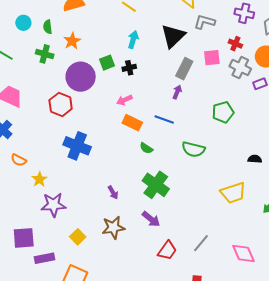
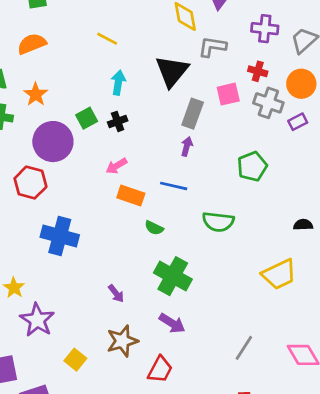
purple star: (53, 205) -> (37, 320), turned -30
red trapezoid: (167, 250) -> (160, 370), moved

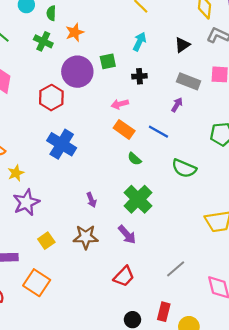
black triangle: (172, 71) -> (182, 45), size x0.6
gray rectangle: (193, 114) -> (189, 81), turned 75
black cross: (118, 121) -> (139, 76), moved
red trapezoid: (160, 370) -> (124, 276), moved

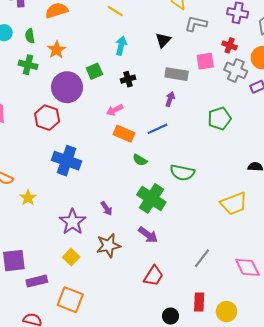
blue line: (158, 132) -> (158, 129), turned -42
green semicircle: (184, 168) -> (182, 173), moved
purple star: (26, 202) -> (72, 222), moved

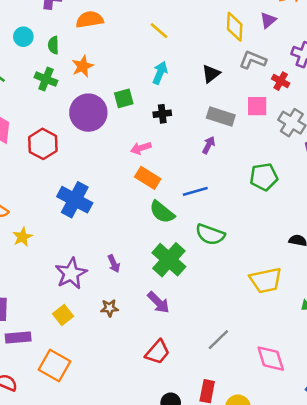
red cross: (230, 45) -> (281, 81), moved
red hexagon: (47, 118) -> (43, 144), moved
blue line: (158, 129) -> (195, 191), moved
green semicircle: (140, 160) -> (162, 212), size x1.5
brown star: (108, 246) -> (109, 308), size x0.6

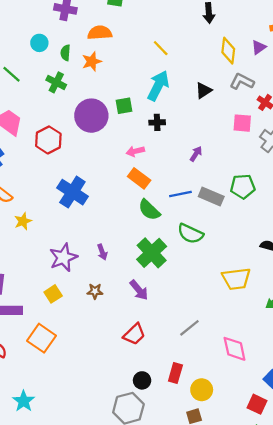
orange star: (83, 66) -> (92, 61), moved
cyan arrow: (160, 73) -> (158, 86), size x1.5
gray rectangle: (221, 117) -> (211, 197), moved

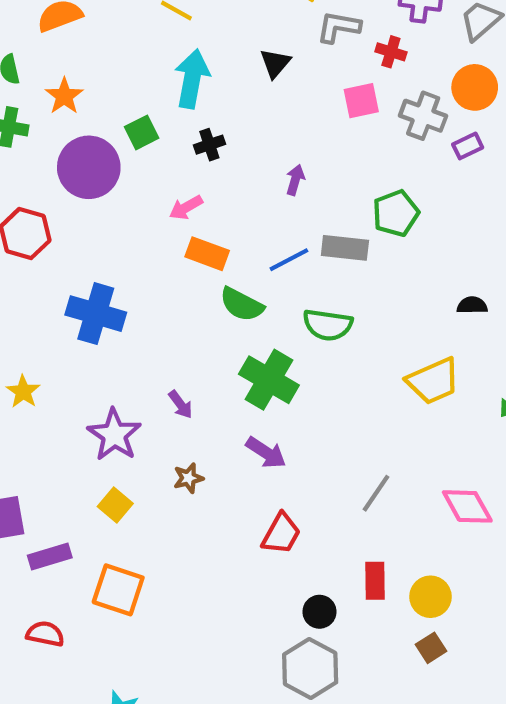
orange star: (92, 61) -> (64, 96), moved

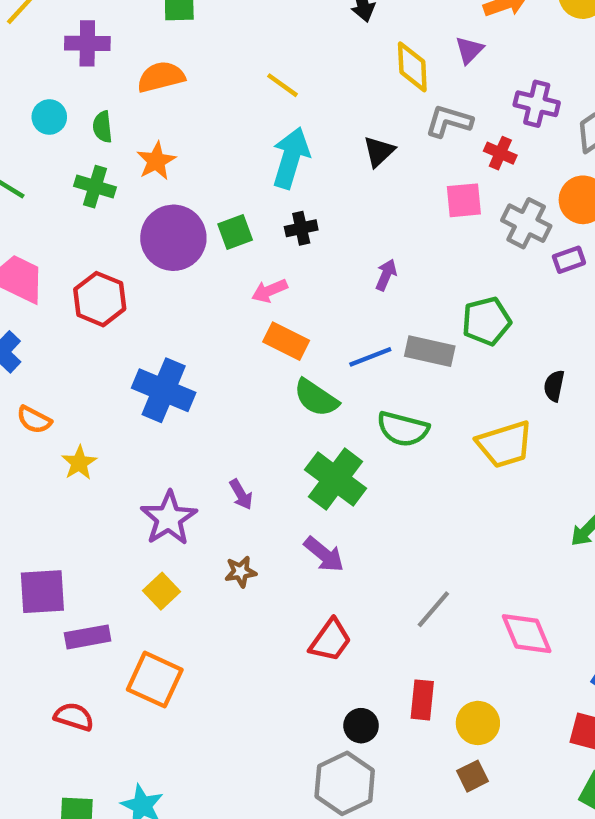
green square: (142, 132) -> (235, 232), moved
black semicircle: (472, 305) -> (554, 386), moved, turned -84
yellow trapezoid: (433, 381) -> (505, 444), moved

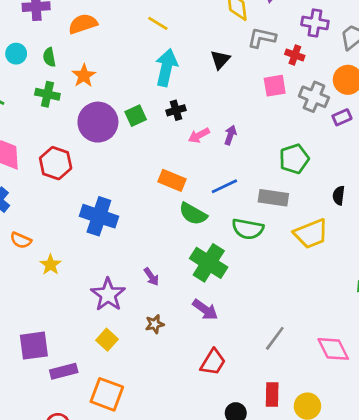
pink arrow: (269, 291) -> (199, 135), moved
gray rectangle: (430, 351) -> (273, 198), moved

